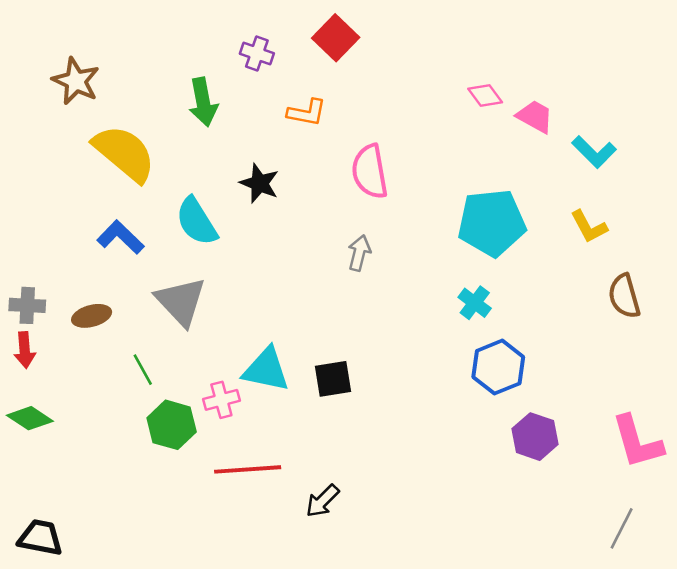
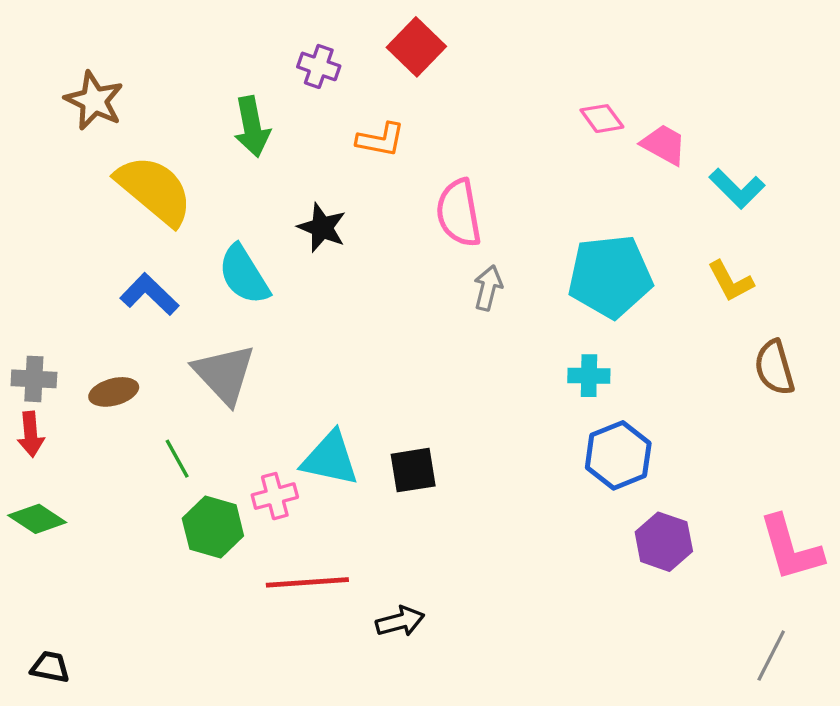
gray arrow: (359, 253) -> (488, 288), moved
cyan cross: (475, 303) -> (589, 376), turned -36
black arrow: (322, 501) -> (400, 621), turned -150
black trapezoid: (40, 538) -> (50, 667), size x0.7

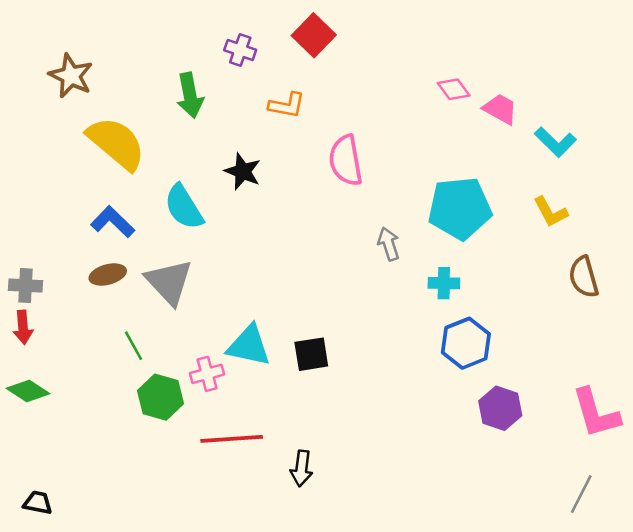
gray arrow: (488, 288) -> (389, 244), moved, turned -32
brown ellipse: (114, 392) -> (108, 275), moved
black arrow: (400, 621) -> (302, 468), turned 112

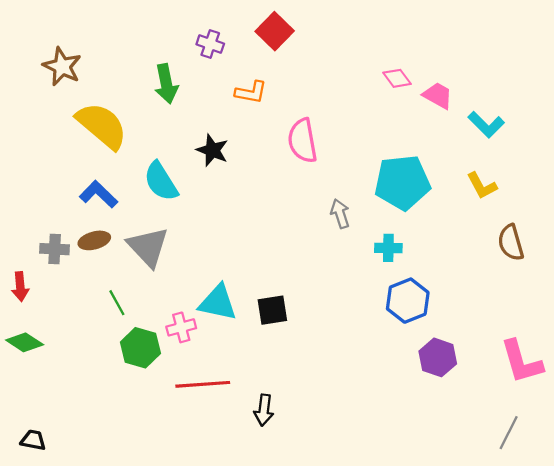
gray cross: (26, 286) -> (55, 249), moved

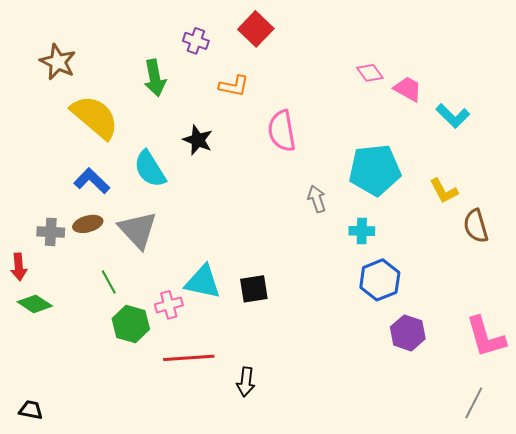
yellow L-shape: (482, 186) -> (444, 191), moved
green diamond: (25, 342) -> (35, 304), moved

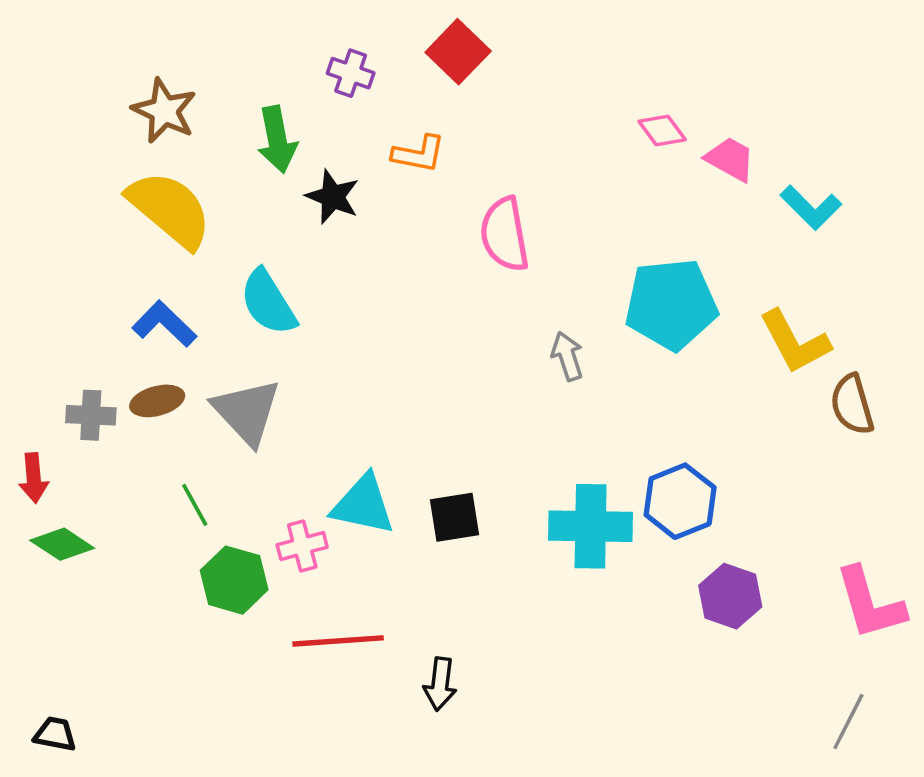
brown star: (58, 62) -> (164, 111), moved
black star: (198, 140) -> (333, 197), moved
yellow L-shape: (444, 191) -> (795, 342), size x1.4
cyan cross: (362, 231) -> (591, 526), moved, size x1.8

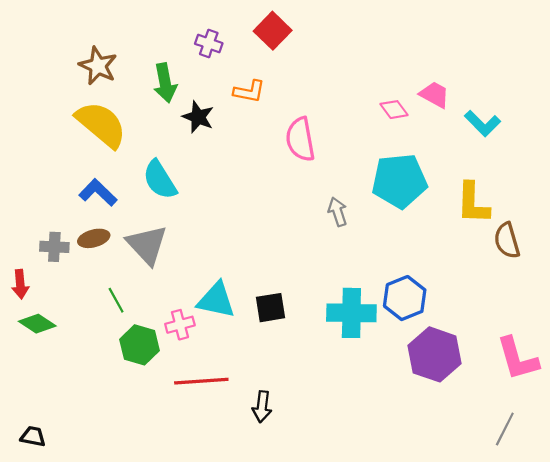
pink diamond: (662, 130) -> (394, 110), moved
yellow L-shape: (795, 342) -> (473, 203), turned 30
purple hexagon: (730, 596) -> (435, 354), size x1.4

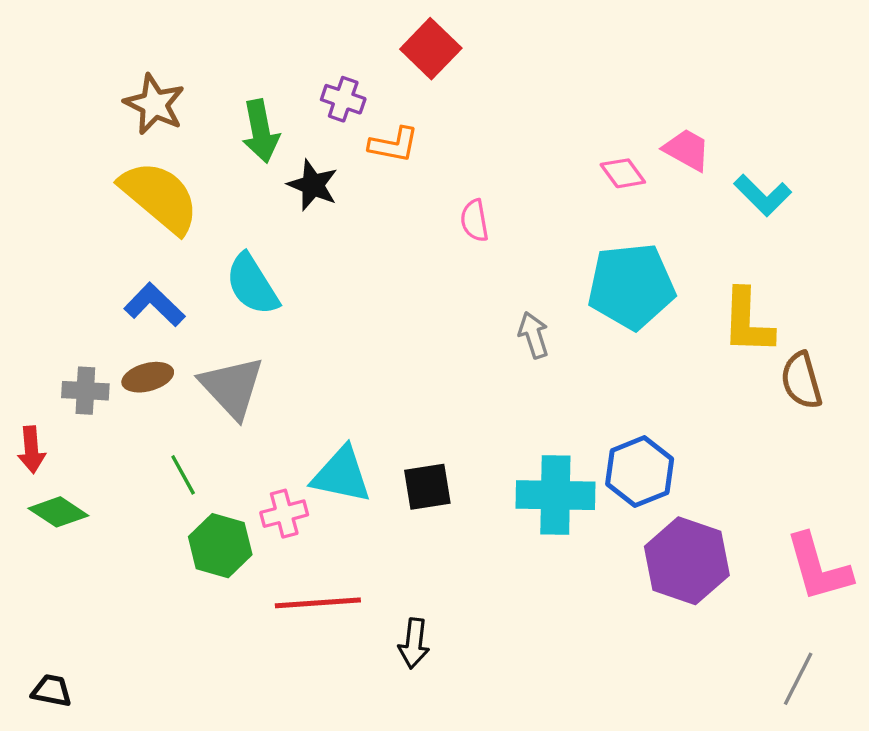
purple cross: (209, 43) -> (343, 99), moved
pink semicircle: (300, 139) -> (475, 220), size x0.6

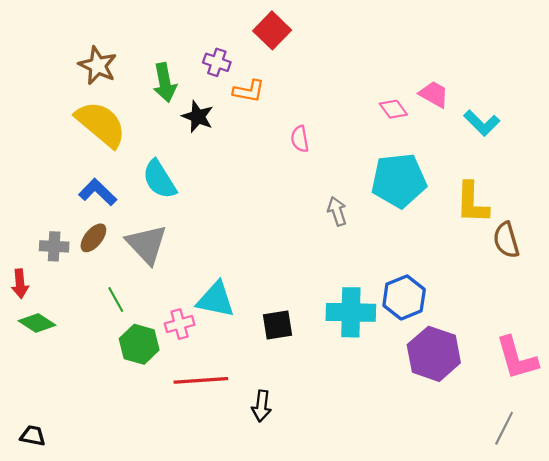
brown ellipse: (148, 377) -> (93, 238), turned -36
black square: (427, 487) -> (277, 325), moved

